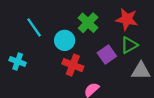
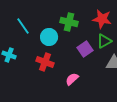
green cross: (88, 23) -> (69, 22), turned -30
red cross: (73, 65) -> (45, 62), moved

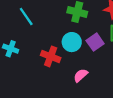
cyan circle: (49, 37) -> (72, 42), moved

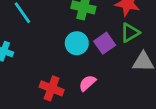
red cross: (51, 56) -> (52, 88), moved

